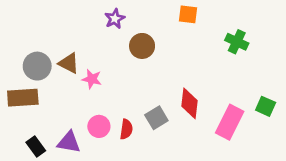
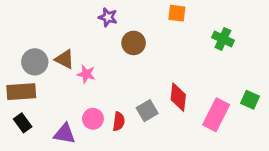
purple star: (115, 19) -> (108, 17), turned -30
black rectangle: (36, 147) -> (23, 123), moved

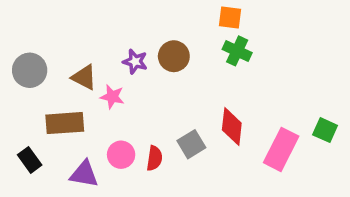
purple star: (108, 17) -> (135, 61), moved
green cross: (223, 39) -> (237, 51), moved
gray circle: (35, 62) -> (30, 70), moved
brown rectangle: (21, 92) -> (65, 123), moved

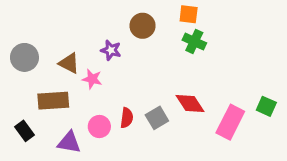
brown circle: (174, 56) -> (143, 26), moved
red diamond: (232, 127) -> (190, 103), turned -40
red semicircle: (154, 158) -> (127, 118), moved

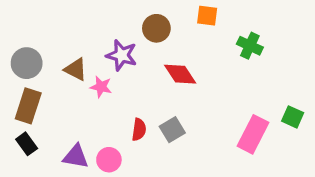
green cross: (194, 42) -> (250, 46), moved
purple star: (111, 50) -> (122, 55), size x1.4
brown rectangle: (53, 101) -> (28, 106), moved, turned -68
red diamond: (190, 103) -> (180, 74), moved
pink circle: (99, 127) -> (109, 160), moved

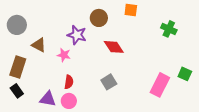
green cross: (250, 46) -> (169, 29), moved
gray circle: (27, 63) -> (17, 25), moved
brown triangle: (76, 69) -> (39, 45), moved
red semicircle: (139, 130) -> (69, 82), moved

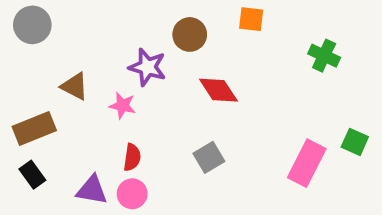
gray circle: (17, 25) -> (32, 25), moved
brown rectangle: (18, 67) -> (34, 129), turned 50

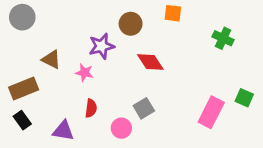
purple star: (147, 67) -> (102, 46), turned -30
pink circle: (132, 194) -> (121, 128), moved

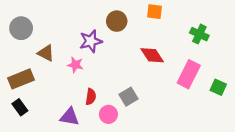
gray circle: (22, 17) -> (21, 28), moved
red diamond: (150, 62) -> (152, 55), moved
red semicircle: (91, 108) -> (91, 97), moved
pink rectangle: (211, 112) -> (189, 74), moved
purple triangle: (63, 131) -> (69, 117), moved

